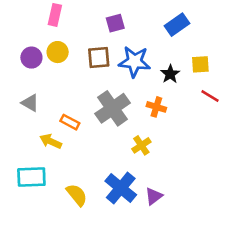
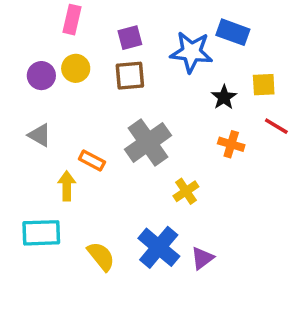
purple square: (115, 23) -> (130, 38), moved
blue rectangle: (177, 25) -> (233, 32), turned 55
blue star: (134, 62) -> (191, 52), moved
orange cross: (156, 107) -> (231, 144), moved
yellow arrow: (51, 141) -> (67, 186), turned 65

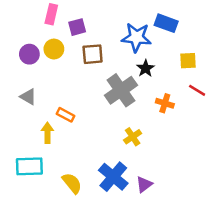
purple square: (130, 38) -> (77, 27), moved
black star: (224, 97) -> (145, 68), moved
gray cross: (148, 142) -> (121, 90), moved

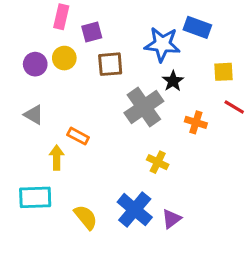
yellow cross: (133, 137) -> (158, 162), turned -30

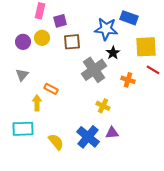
yellow square: (223, 72) -> (146, 47), size x1.6
gray triangle: (34, 115) -> (22, 75), turned 40
purple triangle: (171, 219) -> (112, 133), moved, turned 32

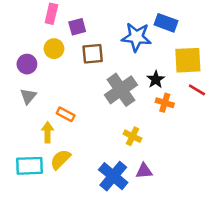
purple circle: (23, 42) -> (27, 64), moved
black star: (113, 53) -> (156, 80), moved
yellow semicircle: (56, 142) -> (60, 159), moved, turned -96

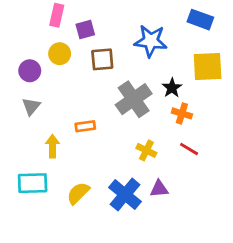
blue rectangle: (166, 23) -> (200, 20), moved
red line: (197, 90) -> (189, 149), moved
orange rectangle: (66, 114) -> (85, 126), moved, turned -36
yellow semicircle: (60, 159) -> (78, 193), moved

